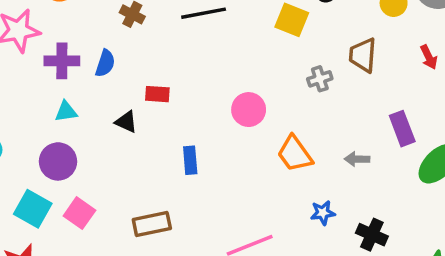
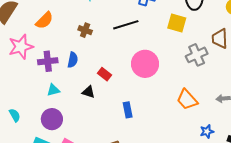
gray cross: (320, 79) -> (197, 55), size x1.5
red rectangle: (157, 94) -> (105, 74), turned 40
pink circle: (249, 110) -> (145, 64), moved, size x1.4

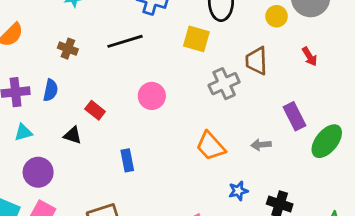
pink circle: (145, 64) -> (152, 96), size x0.7
purple circle: (52, 119) -> (38, 172), moved

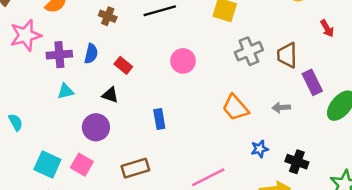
brown trapezoid: (256, 61) -> (287, 55), moved
red rectangle: (95, 110) -> (123, 65), moved
purple circle: (38, 172) -> (96, 127), moved

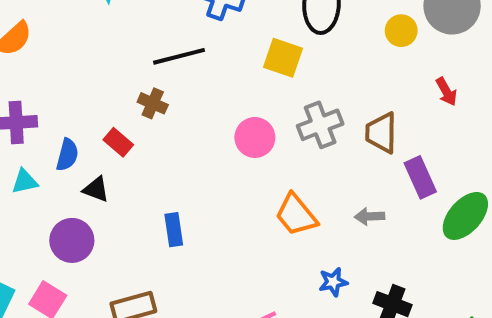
brown cross: (108, 16) -> (153, 103), moved
blue semicircle: (91, 54) -> (67, 155), moved
pink circle: (183, 61) -> (255, 137), moved

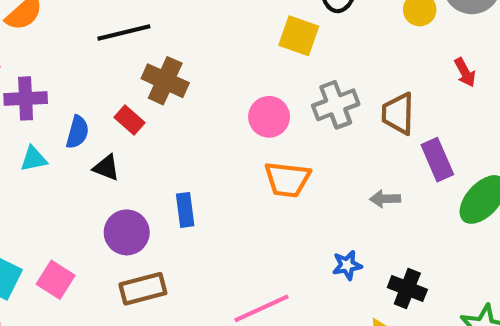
black line: (179, 56) -> (124, 33), moved
brown cross: (153, 103) -> (165, 81), size x1.5
orange trapezoid: (296, 215) -> (287, 179), moved, turned -45
purple circle: (72, 240) -> (127, 232), moved

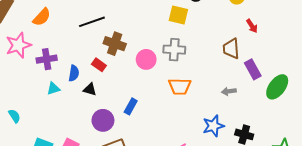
red arrow: (465, 72) -> (252, 26), moved
gray cross: (336, 105) -> (174, 50), moved, turned 30
pink circle: (269, 117) -> (146, 59), moved
blue rectangle: (185, 210) -> (131, 106), turned 42
blue star: (347, 265) -> (213, 126), size x1.5

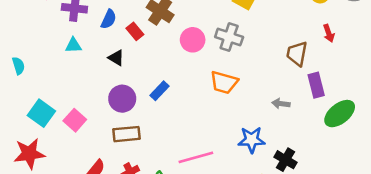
blue semicircle: (74, 73) -> (109, 19), moved

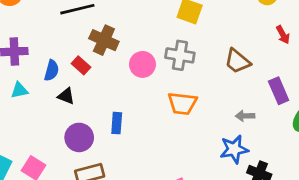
blue semicircle: (109, 19) -> (52, 70), moved
brown trapezoid: (297, 54) -> (237, 61), moved, turned -52
blue rectangle: (160, 91) -> (117, 123), turned -30
blue star: (252, 140) -> (234, 149), moved

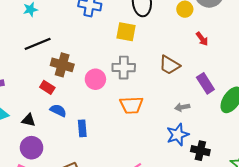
blue semicircle: (52, 70) -> (58, 110), moved, turned -70
black triangle: (66, 96) -> (29, 120), moved
purple circle: (79, 137) -> (32, 148), moved

